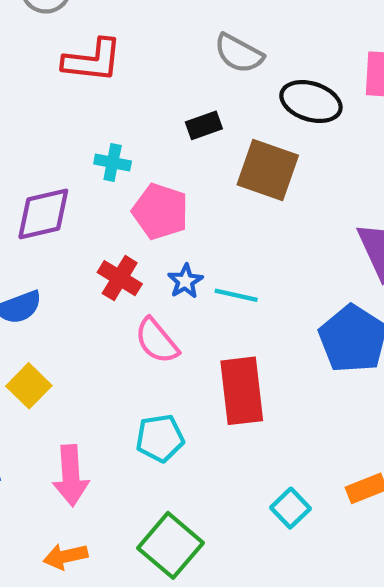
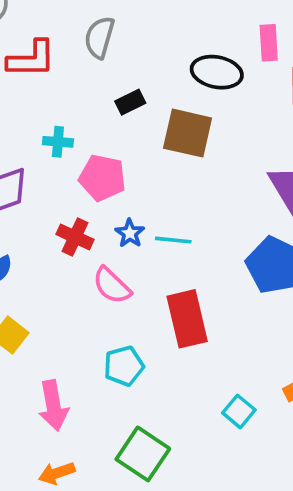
gray semicircle: (239, 53) -> (99, 37), moved, turned 84

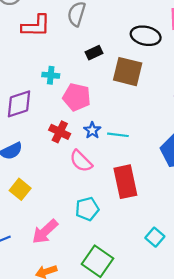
pink arrow: (53, 406) -> (45, 232), turned 56

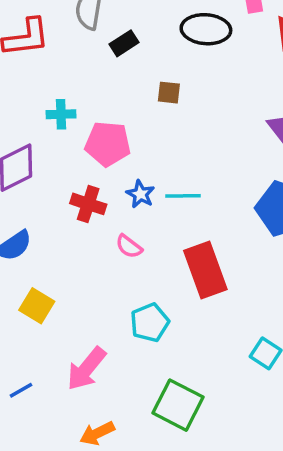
black rectangle: (94, 53) -> (124, 43), moved
brown square: (128, 72) -> (169, 93), moved, size x0.5
pink semicircle: (81, 161) -> (129, 246), size x0.7

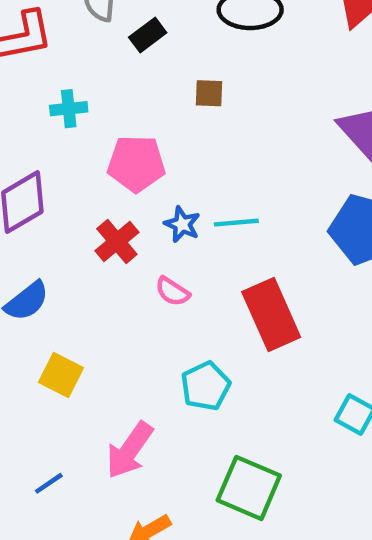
cyan cross: (61, 114) -> (69, 109), moved
red cross: (88, 204) -> (117, 241), turned 36

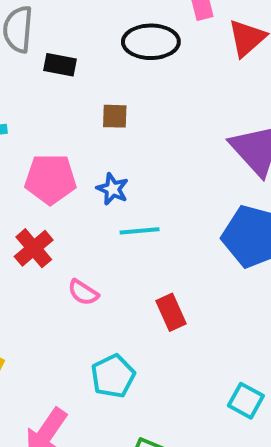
black rectangle: (148, 35) -> (60, 65), turned 48
blue star: (182, 224) -> (113, 189), moved
red rectangle: (271, 314) -> (171, 312), size x0.6

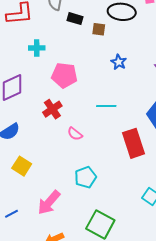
brown square: (115, 116) -> (99, 29), moved
blue star: (113, 189) -> (119, 62), moved
red rectangle: (171, 312) -> (134, 143), moved, size x1.6

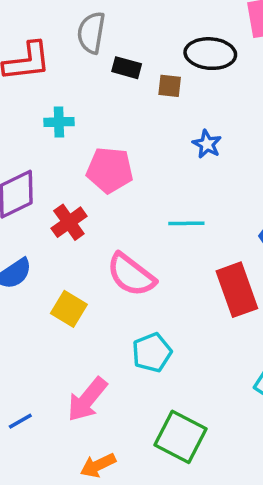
red cross: (52, 109) -> (69, 222), moved
pink semicircle: (75, 134) -> (131, 275), size x1.8
yellow square: (22, 166) -> (69, 309), moved

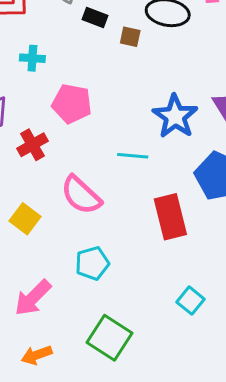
blue star: (207, 144) -> (175, 116), moved, size x1.8

